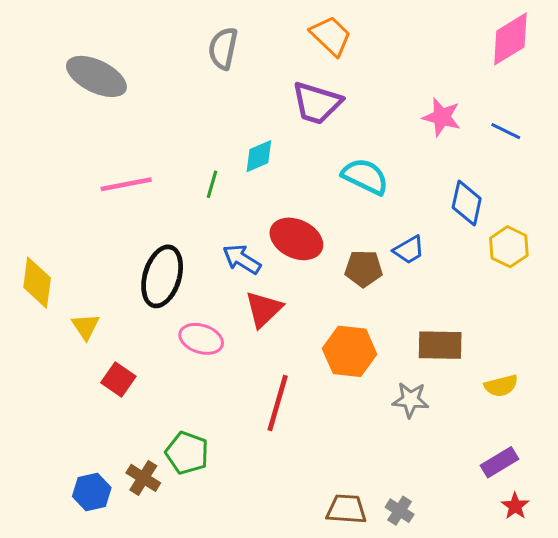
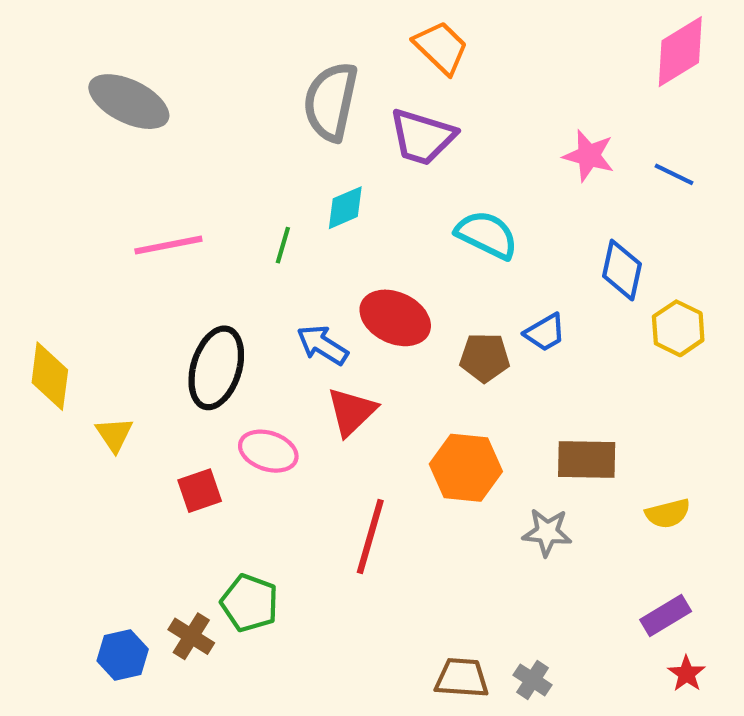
gray semicircle: (223, 48) -> (331, 102), moved, size x1.4
red square: (118, 380) -> (200, 491), moved, turned 36

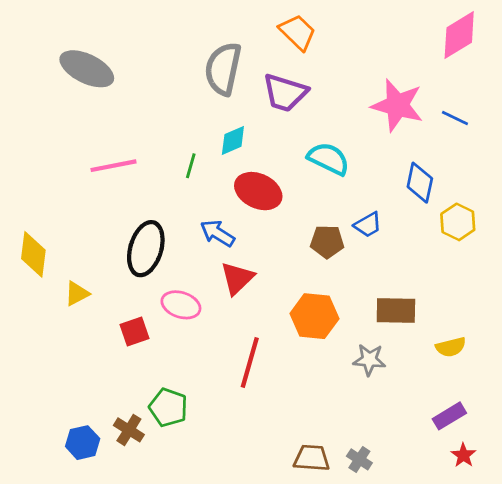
pink star: (589, 156) -> (397, 105), size x1.5
red ellipse: (395, 318) -> (258, 191), moved
yellow triangle: (114, 434) -> (77, 294), turned 36

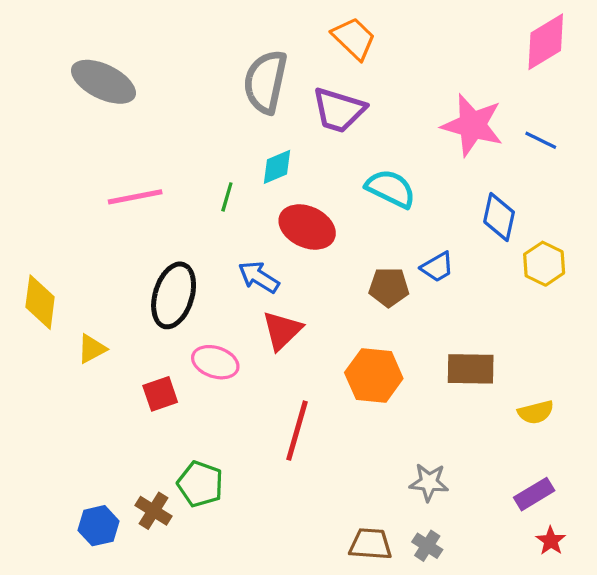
gray star: (369, 360) -> (429, 482), moved

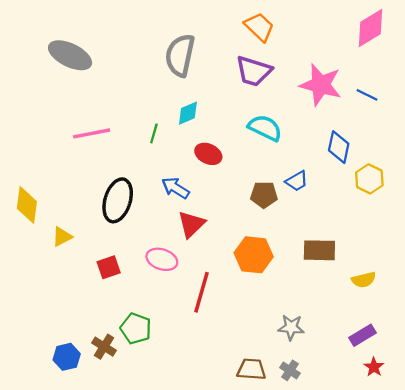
orange trapezoid: (354, 38) -> (259, 27), moved
purple trapezoid: (339, 110) -> (254, 71), moved
red ellipse: (307, 227) -> (208, 154), size x0.7
pink ellipse: (215, 362) -> (162, 259), moved

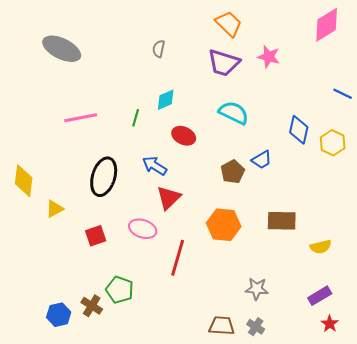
gray semicircle: (180, 55) -> (159, 49), size x0.5
pink star: (321, 85) -> (269, 57), moved, size x0.6
blue line: (367, 95) -> (343, 94), moved
yellow hexagon: (369, 179) -> (333, 143), moved
brown pentagon: (264, 195) -> (233, 172), turned -30

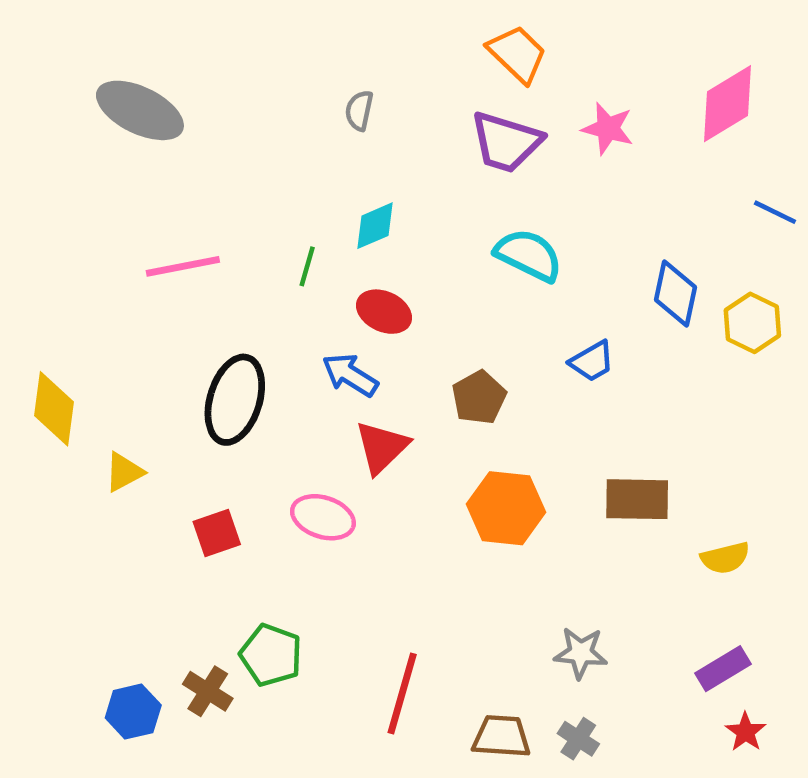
pink diamond: (327, 25) -> (728, 104), moved
red ellipse: (184, 136) -> (384, 312), moved
brown pentagon: (233, 172) -> (479, 397), moved
red line: (178, 258) -> (402, 693), moved

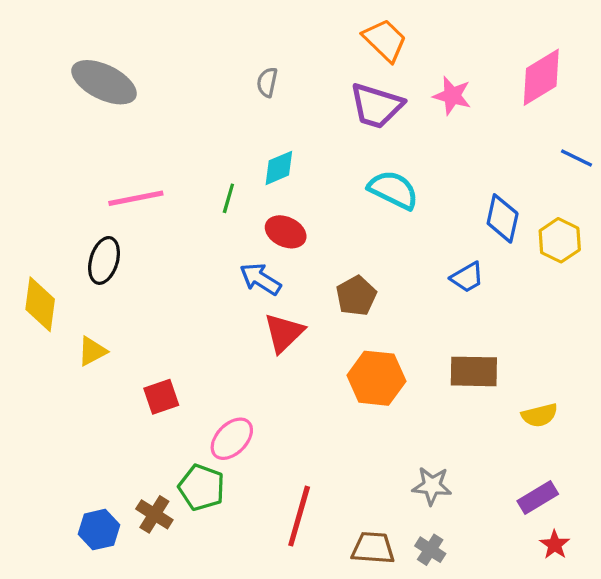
blue trapezoid: (592, 361) -> (467, 277), moved
black ellipse: (235, 400) -> (104, 260), moved, size x0.7
pink ellipse: (323, 517) -> (232, 439), moved, turned -63

